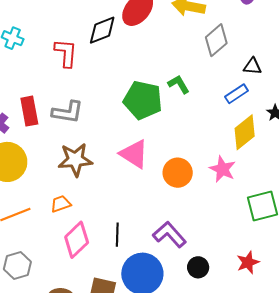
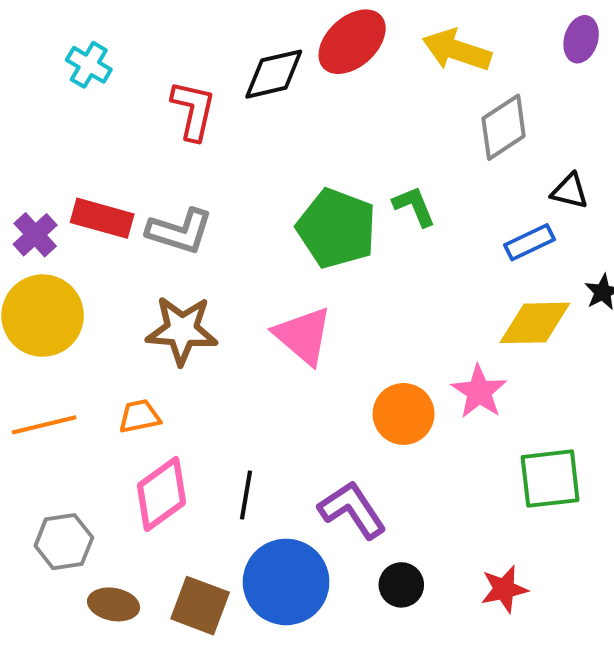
red rectangle: (29, 111) -> (102, 218), turned -72
yellow diamond: (245, 132) -> (535, 323), turned 30
orange circle: (178, 173) -> (404, 414), moved
gray hexagon: (17, 265) -> (64, 542), moved

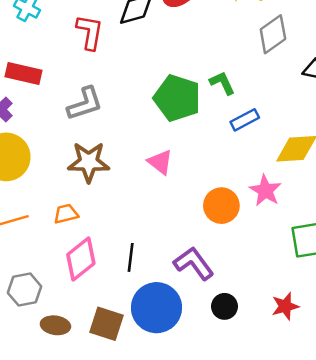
red rectangle: (102, 218) -> (23, 73), moved
gray L-shape: (180, 231) -> (85, 104), turned -33
blue rectangle: (529, 242) -> (245, 120), moved
pink triangle: (303, 336) -> (160, 162), size x0.7

